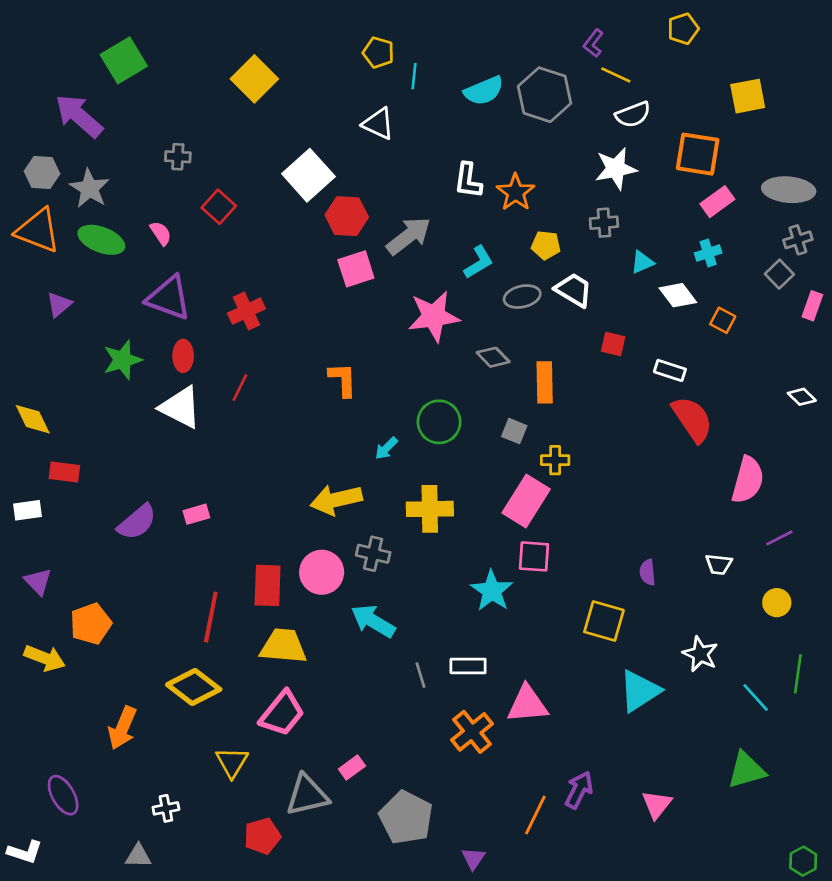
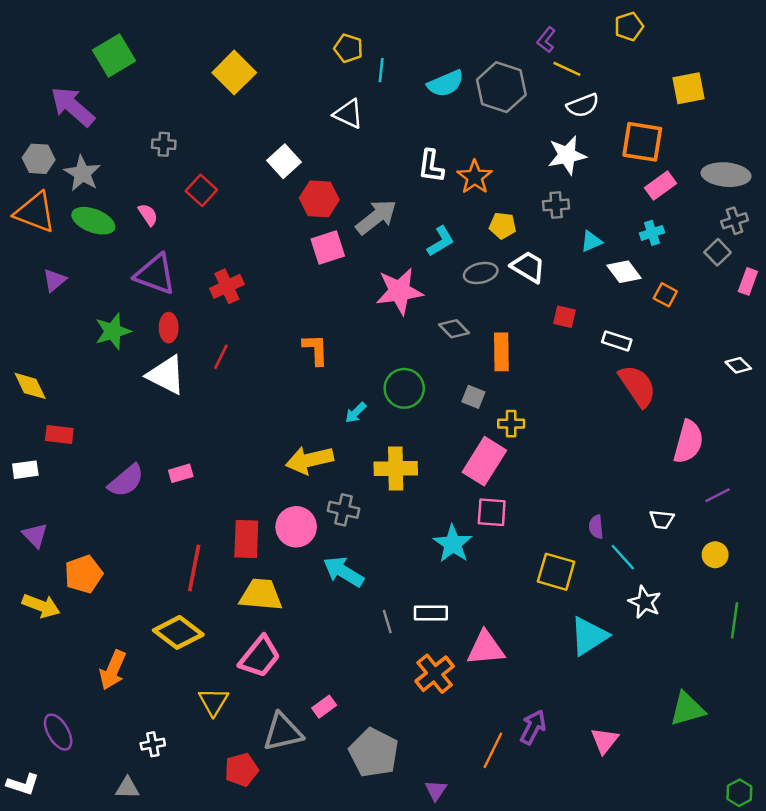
white square: (308, 175) -> (284, 161), size x0.7
cyan line: (756, 698) -> (623, 557), moved

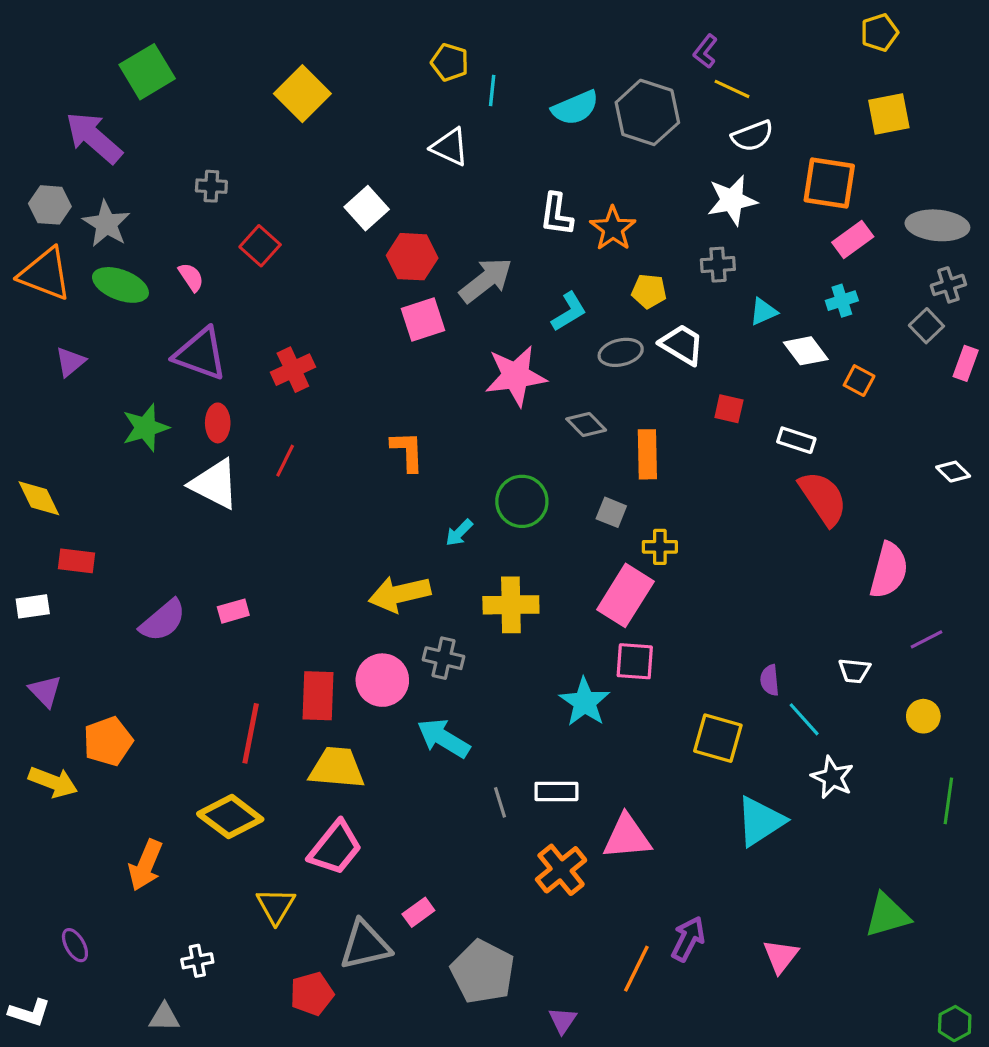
yellow pentagon: (629, 26) -> (879, 32), moved
purple ellipse: (58, 732) -> (75, 945), size x0.7

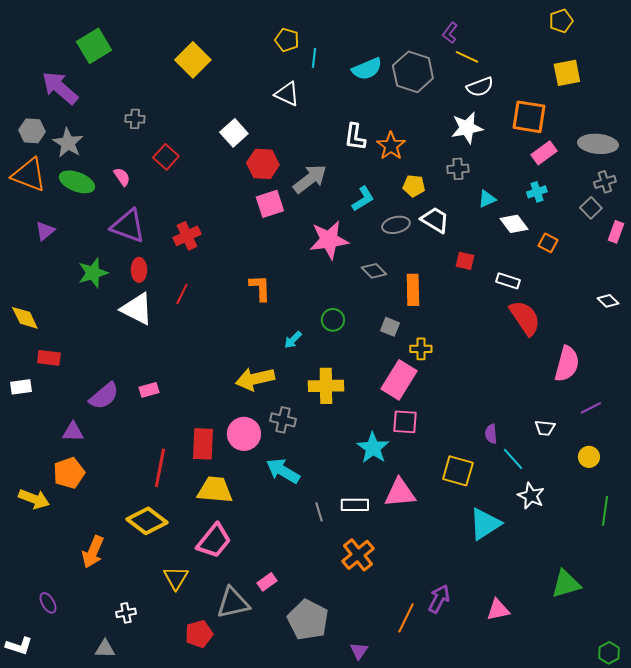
green circle: (522, 501) -> (333, 320), size x0.7
purple triangle: (45, 691) -> (73, 432), moved, turned -45
pink triangle: (627, 837) -> (400, 493), moved
pink triangle: (781, 956) -> (498, 610), turned 40

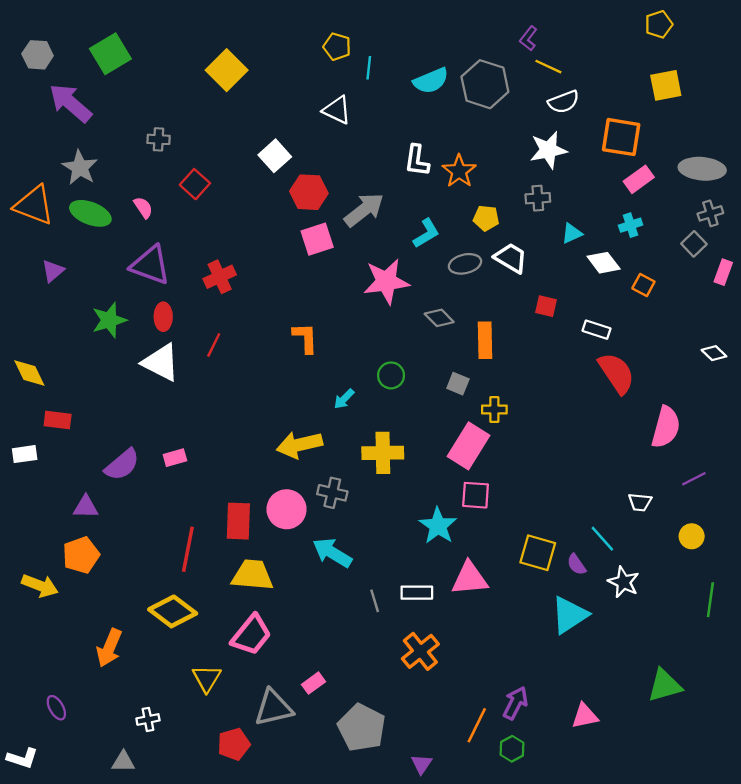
gray hexagon: (32, 131) -> (38, 55), moved
purple semicircle: (491, 434) -> (577, 564), moved, turned -30
green hexagon: (609, 653) -> (512, 749), moved

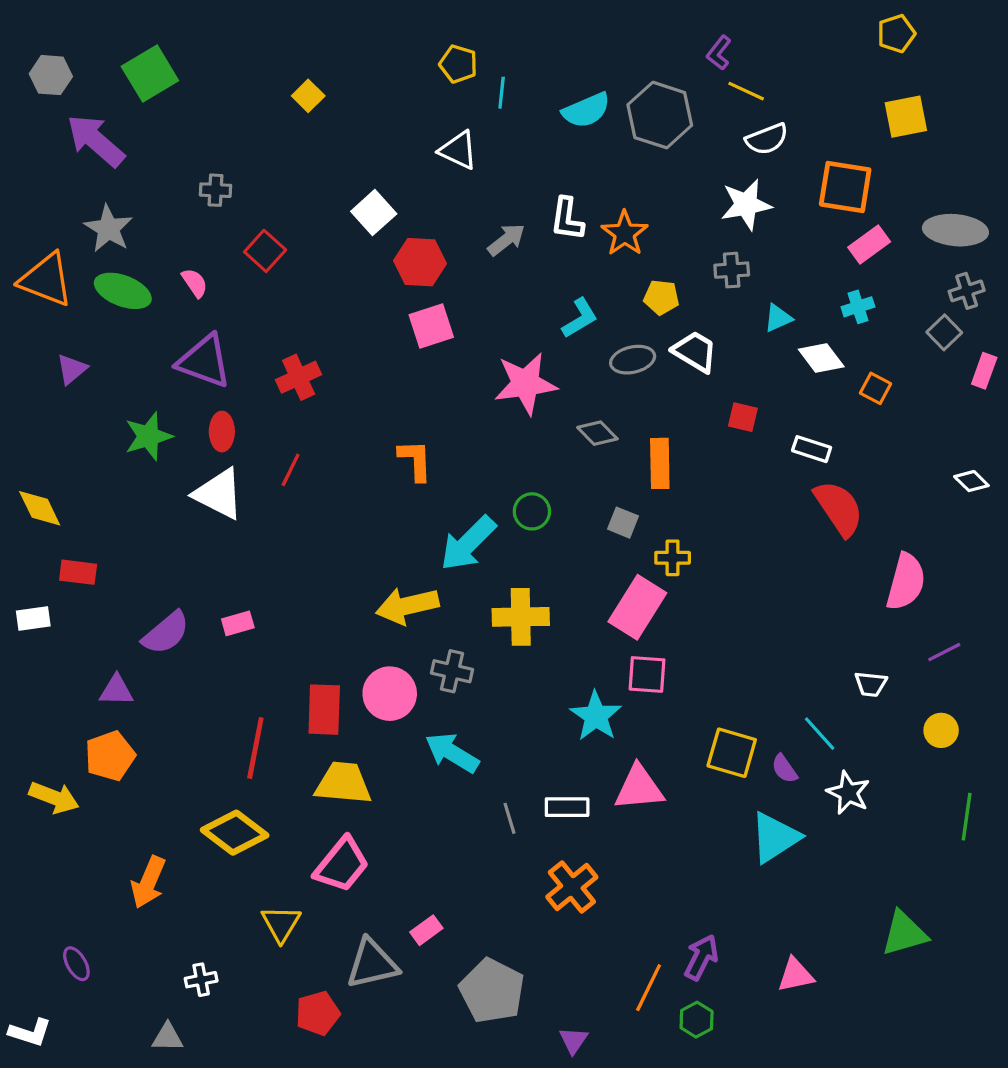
yellow square: (227, 70) -> (308, 96), size x0.6
gray arrow: (364, 210) -> (506, 240), moved, size x0.7
cyan arrow: (344, 399) -> (468, 543), size x2.0

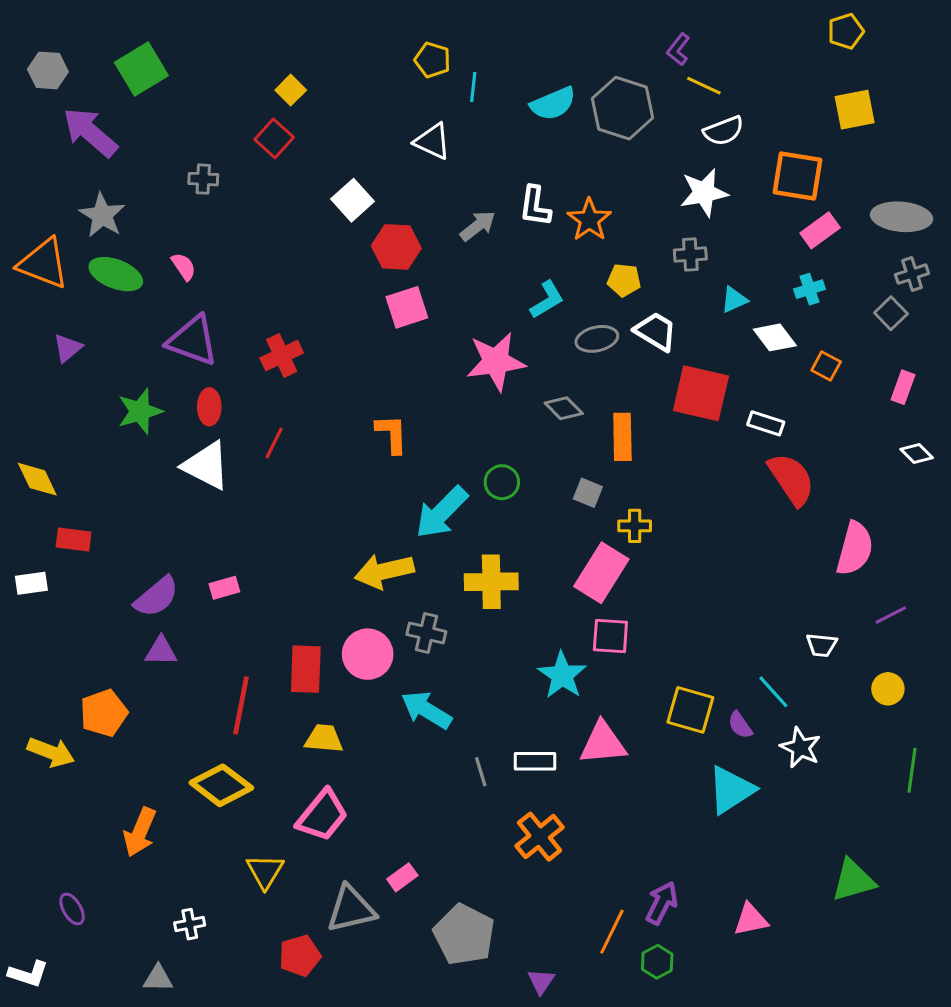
red square: (265, 251) -> (274, 138), moved
pink rectangle: (984, 371) -> (903, 387), moved
red square: (743, 417) -> (701, 393), size x2.0
purple triangle: (116, 690) -> (161, 651), moved
yellow trapezoid: (343, 783) -> (324, 739), size x0.7

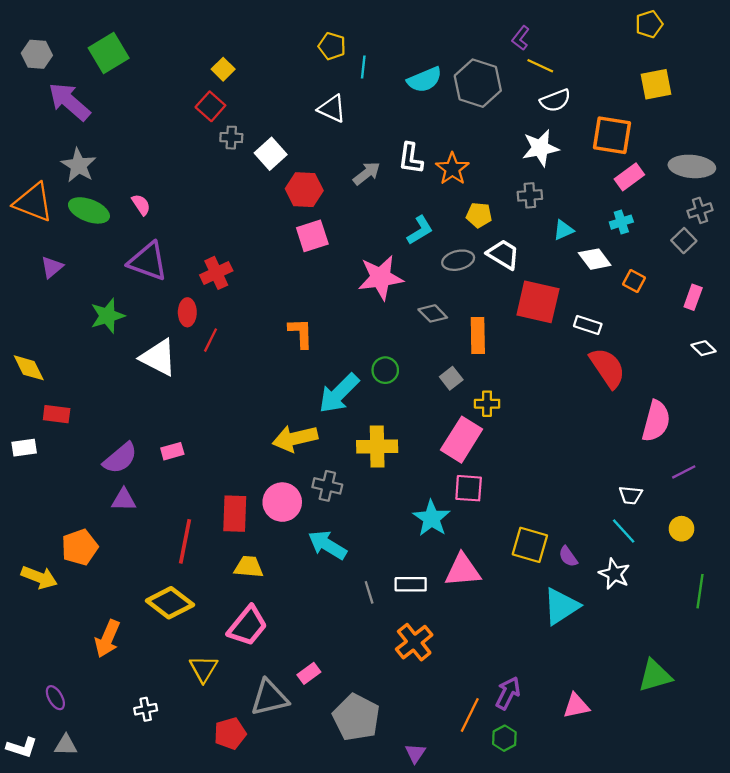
gray cross: (203, 179) -> (231, 138), moved
red ellipse: (209, 407) -> (187, 312), moved
gray square: (588, 493) -> (451, 378), turned 30
cyan line: (773, 692) -> (624, 531), moved
gray triangle: (158, 978) -> (66, 745), moved

